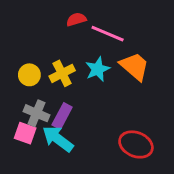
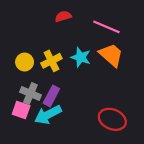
pink line: (108, 34) -> (106, 27), moved
cyan star: (98, 69) -> (81, 57), turned -30
cyan arrow: (58, 139) -> (48, 115), turned -64

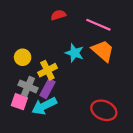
yellow cross: (51, 61) -> (47, 70), moved

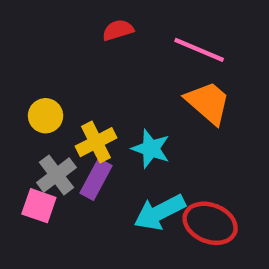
cyan star: (75, 53) -> (151, 149), moved
gray cross: (28, 86) -> (56, 175), turned 30
cyan arrow: (44, 106) -> (160, 212), moved

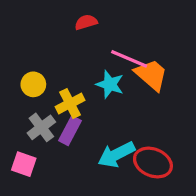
pink line: (199, 50) -> (129, 59), moved
cyan star: (151, 149) -> (110, 84), moved
pink square: (39, 206) -> (24, 164), moved

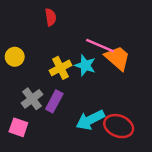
red semicircle: (86, 22) -> (51, 17), moved, turned 98
yellow circle: (33, 84) -> (15, 57), moved
yellow cross: (70, 104) -> (60, 68), moved

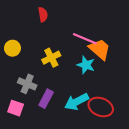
cyan star: (85, 65) -> (86, 65), moved
gray cross: (32, 99) -> (27, 84), turned -30
purple rectangle: (54, 101) -> (46, 99), moved

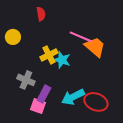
yellow circle: (12, 48) -> (13, 37), moved
cyan star: (86, 65) -> (62, 60), moved
pink square: (16, 108) -> (38, 106), moved

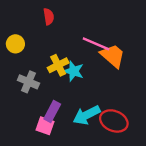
gray cross: (26, 80) -> (28, 82), moved

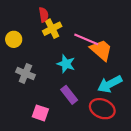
yellow cross: (58, 65) -> (52, 29), moved
purple rectangle: (52, 111) -> (69, 95), moved, turned -66
cyan arrow: (87, 115) -> (110, 84), moved

